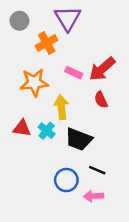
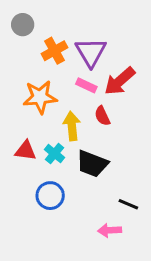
purple triangle: (68, 18) -> (91, 52), moved
red semicircle: (101, 100) -> (102, 116), moved
black line: (97, 170) -> (128, 204), moved
blue circle: (66, 180) -> (50, 196), moved

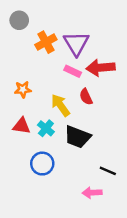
red arrow: (120, 81) -> (101, 68), turned 36
orange star: (40, 97) -> (23, 89), moved, size x0.6
yellow arrow: (72, 126) -> (60, 105), turned -30

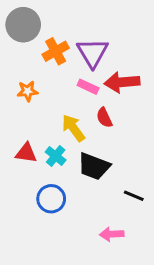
gray circle: (19, 20) -> (23, 25), size x1.5
orange star: (23, 89) -> (28, 91), moved
black line: (108, 171) -> (134, 196), moved

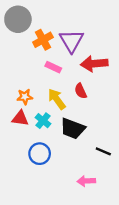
pink rectangle: (88, 87) -> (53, 67), moved
orange star: (28, 91) -> (25, 97), moved

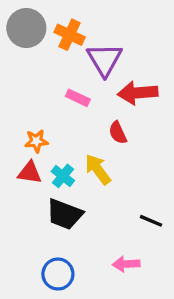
orange cross: (43, 40) -> (70, 35), moved, turned -36
yellow arrow: (57, 99) -> (98, 169), moved
black trapezoid: (73, 129) -> (65, 214), moved
blue circle: (40, 154) -> (58, 274), moved

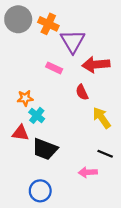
yellow arrow: (98, 169) -> (102, 118), moved
red triangle: (30, 173) -> (21, 133), moved
cyan cross: (63, 176) -> (37, 115), moved
pink arrow: (126, 264) -> (88, 172), moved

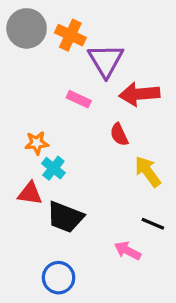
pink arrow: (88, 172) -> (128, 251), turned 30

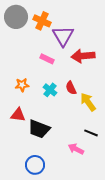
red semicircle: (119, 135) -> (71, 88), moved
cyan cross: (53, 168) -> (50, 90), moved

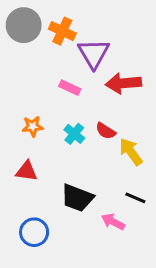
red semicircle: (71, 88) -> (106, 131), turned -32
black trapezoid: (39, 129) -> (77, 198), moved
blue circle: (35, 165) -> (34, 232), moved

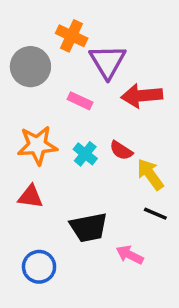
gray circle: (24, 25) -> (30, 67), moved
orange star: (33, 126) -> (37, 145), size x1.6
black trapezoid: (77, 198) -> (89, 227), turned -32
black line: (135, 198) -> (155, 214), moved

